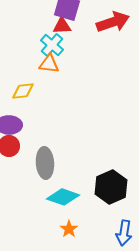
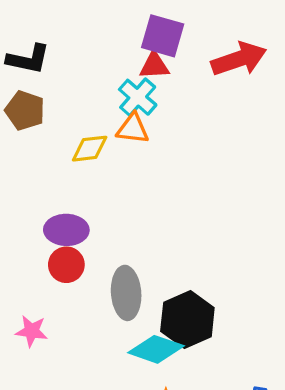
yellow diamond: (23, 91) -> (90, 149), moved
black hexagon: (111, 187) -> (187, 319), moved

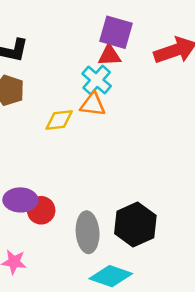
purple ellipse: (66, 230) -> (20, 200), moved
black hexagon: (187, 319) -> (135, 224), moved

